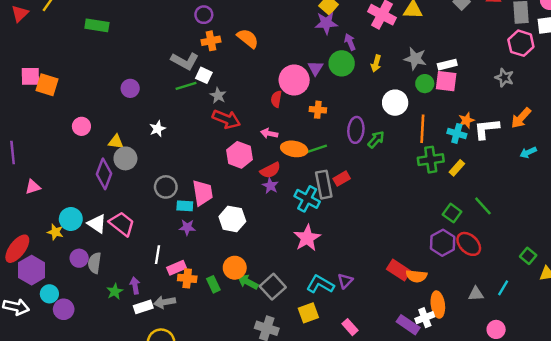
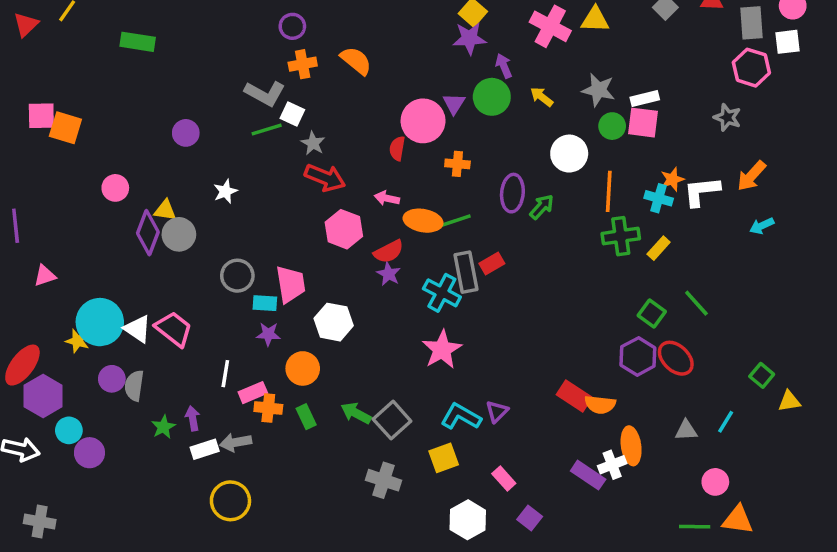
yellow arrow: (376, 63) -> (542, 97), turned 112
purple diamond: (104, 174) -> (148, 233), moved
cyan circle: (71, 219) -> (100, 322), size x1.4
orange circle: (235, 268) -> (303, 368), moved

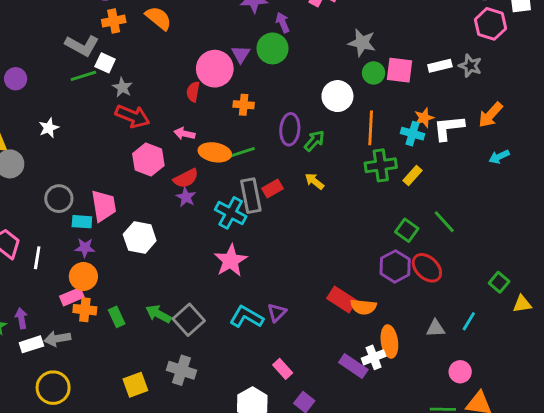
yellow arrow: (542, 97) -> (314, 181), moved
white rectangle: (645, 99) -> (440, 66), moved
orange circle: (303, 368) -> (83, 276), moved
white line: (225, 374) -> (37, 258), moved
yellow square: (444, 458) -> (135, 385), moved

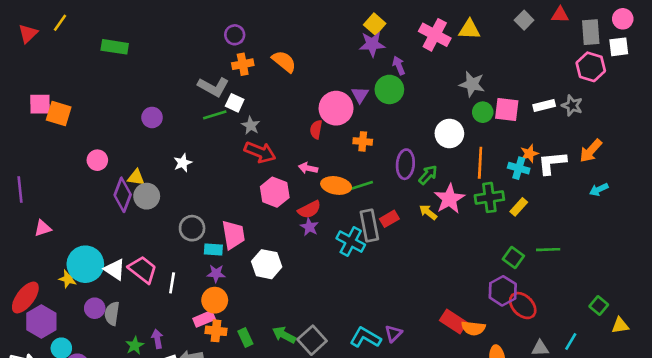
green line: (444, 222) -> (548, 250), turned -50
pink star: (231, 261) -> (449, 199), moved
red ellipse: (427, 268) -> (523, 306), moved

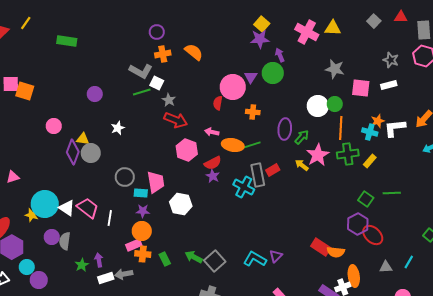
gray star: (572, 105) -> (391, 60), moved
green circle: (483, 112) -> (335, 104), moved

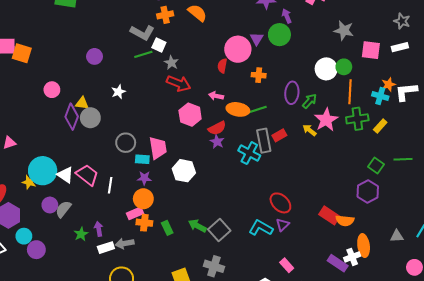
red ellipse: (373, 235) -> (280, 203), moved
gray semicircle: (65, 241) -> (63, 209), turned 30

